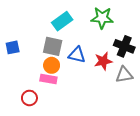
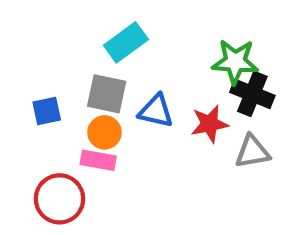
green star: (102, 18) -> (235, 62), moved
blue square: (13, 47) -> (47, 111), moved
red circle: (29, 98) -> (59, 199), size x1.5

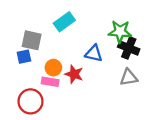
gray square: (107, 94) -> (32, 40), moved
blue triangle: (156, 111) -> (94, 53), moved
red star: (210, 124) -> (74, 74), moved, turned 30

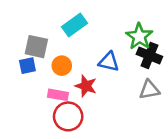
green star: (120, 32) -> (139, 36), turned 30
orange circle: (53, 68) -> (62, 66), moved
red circle: (30, 101) -> (68, 116), moved

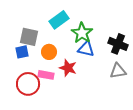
green star: (139, 36) -> (82, 33), moved
red circle: (68, 116) -> (28, 84), moved

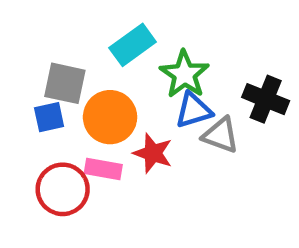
blue triangle: (86, 49) -> (193, 110), turned -30
orange circle: (49, 52) -> (110, 117), size x1.5
gray triangle: (118, 71) -> (221, 135), moved, turned 30

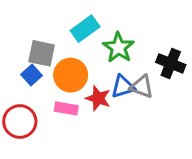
blue triangle: (193, 110) -> (123, 87), moved
blue square: (49, 117) -> (31, 75), turned -30
red circle: (63, 189) -> (20, 122), moved

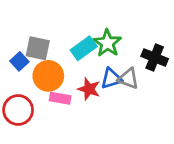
cyan rectangle: (85, 29) -> (84, 48), moved
blue square: (31, 75) -> (19, 61), moved
orange circle: (71, 75) -> (48, 76), moved

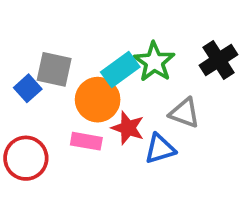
black cross: (155, 57) -> (218, 60), moved, turned 35
orange circle: (48, 76) -> (98, 100), moved
blue triangle: (111, 78) -> (160, 149), moved

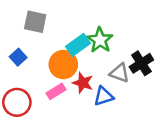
black cross: (218, 60) -> (141, 63), moved
gray square: (54, 69) -> (35, 22), moved
pink rectangle: (86, 141) -> (56, 91), turned -42

